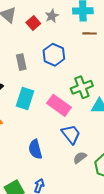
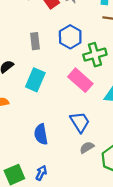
green cross: (82, 87) -> (95, 55), moved
pink rectangle: (59, 105) -> (80, 80), moved

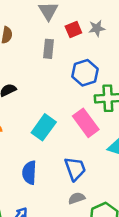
gray rectangle: (35, 41) -> (49, 49), moved
cyan rectangle: (35, 80) -> (44, 127), moved

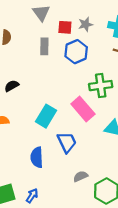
red square: (73, 30) -> (65, 27), turned 32
blue hexagon: (85, 73) -> (76, 52), moved
blue trapezoid: (75, 169) -> (67, 142), moved

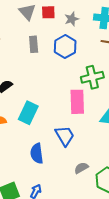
red square: (65, 27) -> (48, 12), moved
pink rectangle: (83, 109) -> (77, 102), turned 45
cyan rectangle: (46, 116) -> (28, 113), moved

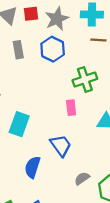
gray star: (72, 19) -> (57, 19), size x1.5
pink rectangle: (77, 102) -> (71, 108), size x0.6
blue semicircle: (37, 153) -> (32, 167), turned 30

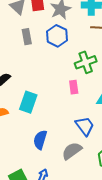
blue trapezoid: (61, 145) -> (85, 126), moved
gray semicircle: (82, 178) -> (72, 151), moved, size x1.5

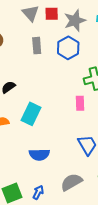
blue semicircle: (40, 140) -> (39, 155), turned -114
gray semicircle: (72, 151) -> (71, 182), moved

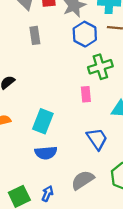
blue hexagon: (68, 48) -> (85, 34), moved
cyan rectangle: (31, 114) -> (43, 121), moved

